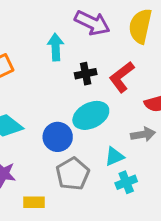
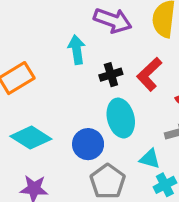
cyan ellipse: (91, 115) -> (121, 118), turned -72
cyan triangle: (114, 156) -> (150, 159), turned 45

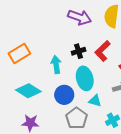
cyan arrow: (77, 50) -> (56, 65), moved
cyan triangle: (150, 159) -> (95, 101), moved

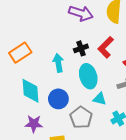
cyan diamond: (28, 91) -> (31, 91), turned 55
blue circle: (64, 95) -> (58, 99), moved

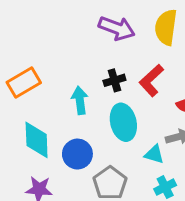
cyan triangle: (100, 99) -> (154, 154), moved

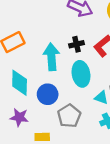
cyan arrow: (80, 100) -> (51, 57), size x1.4

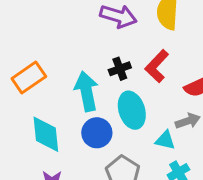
blue circle: (48, 94) -> (97, 133), moved

